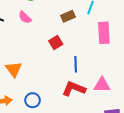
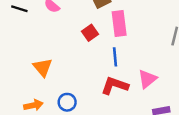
pink rectangle: (104, 33) -> (119, 24), moved
pink triangle: (102, 85) -> (147, 79), turned -36

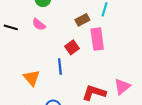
blue line: (115, 57) -> (60, 67), moved

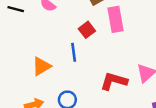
orange triangle: (32, 78) -> (41, 66), turned 42

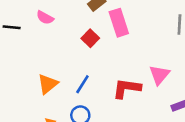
blue line: (74, 52) -> (82, 84), moved, turned 48

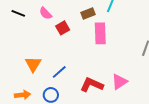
red square: (90, 38) -> (63, 28), moved
orange triangle: (48, 84) -> (33, 64), turned -36

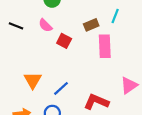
red square: (63, 28) -> (64, 41), turned -32
pink triangle: (119, 82) -> (129, 85), moved

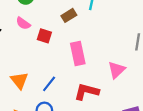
pink rectangle: (105, 46) -> (78, 54), moved

